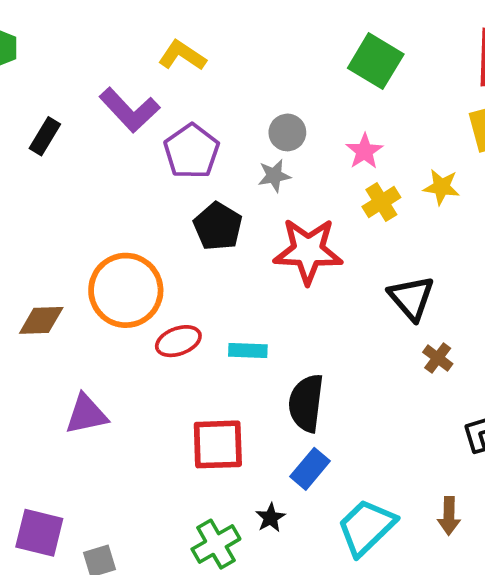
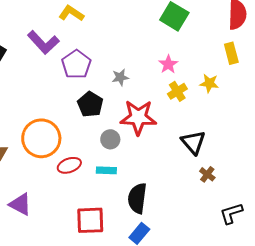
gray circle: (287, 132) -> (110, 139), moved
purple triangle: (86, 414) -> (20, 204), turned 40

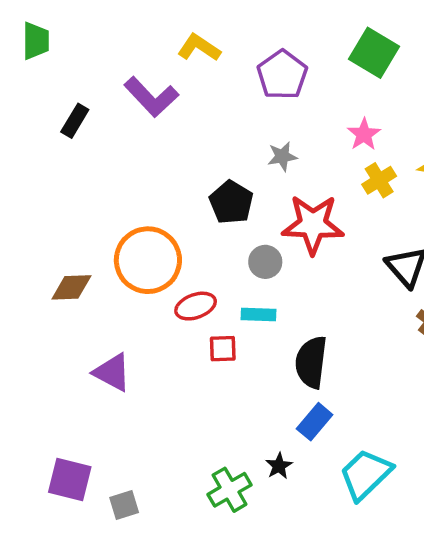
purple pentagon: (76, 64) -> (282, 75), moved
red square: (90, 220) -> (223, 349), moved, size x0.6

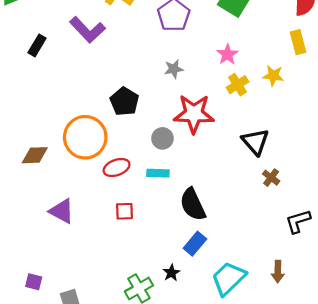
black pentagon: (231, 202) -> (124, 101), moved
red square: (223, 349) -> (124, 211), moved
black semicircle: (311, 362) -> (193, 204), turned -32
purple square: (70, 479) -> (34, 282), size x0.6

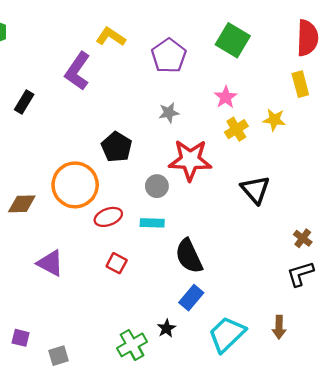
purple L-shape: (87, 30) -> (77, 71), turned 78
black rectangle: (37, 45) -> (24, 102), moved
brown cross: (271, 178) -> (303, 238), moved
red square: (124, 211) -> (117, 263), turned 30

